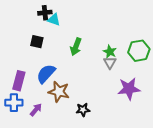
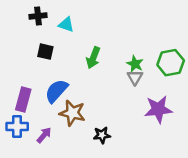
black cross: (45, 13) -> (38, 16), moved

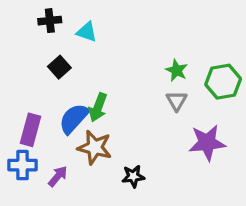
black square: (45, 52) -> (59, 67), turned 35
green arrow: (93, 58) -> (98, 107), moved
green star: (135, 64) -> (177, 70), moved

